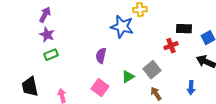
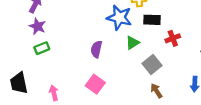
black rectangle: (184, 29) -> (152, 20), moved
green triangle: (128, 77) -> (132, 43), moved

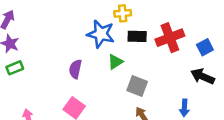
red cross: (173, 38) -> (170, 38), moved, size x1.6
gray square: (152, 65) -> (137, 86), turned -30

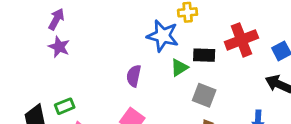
black rectangle: (137, 36) -> (204, 55), moved
green rectangle: (15, 68) -> (65, 106), moved

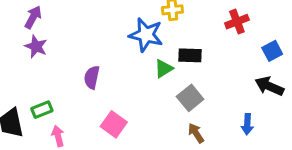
red cross: (241, 40) -> (237, 22), moved, size x0.7
purple semicircle: (134, 76) -> (92, 77), moved
gray square: (204, 95) -> (190, 98), turned 30

